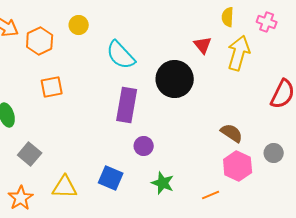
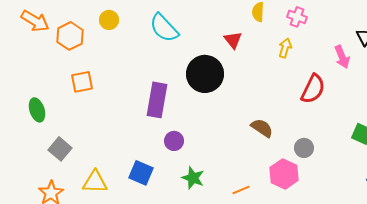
yellow arrow: (239, 53) -> (285, 48), moved, size x0.6
cyan semicircle: (121, 55) -> (164, 28), moved
pink hexagon: (238, 166) -> (284, 174), moved

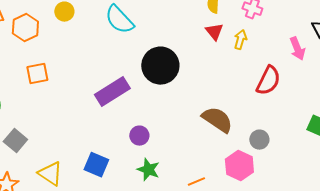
red triangle: (233, 40) -> (214, 32), moved
purple rectangle: (157, 100) -> (112, 92), turned 48
brown semicircle: (262, 128) -> (217, 120), size x1.4
purple circle: (174, 141) -> (139, 136), moved
yellow triangle: (95, 182) -> (50, 174), turned 32

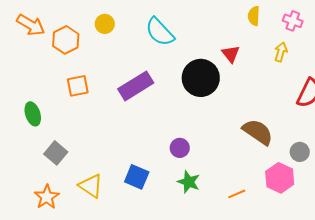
red triangle: (214, 32) -> (231, 54), moved
purple rectangle: (112, 92) -> (136, 86), moved

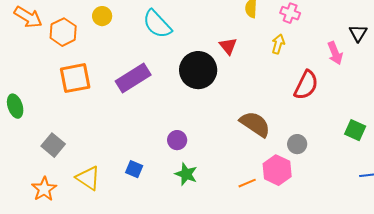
orange square: (78, 86) -> (75, 78), size x1.4
green ellipse: (33, 114) -> (15, 106), moved
blue square: (137, 177) -> (134, 169), size x0.7
orange line: (237, 194) -> (247, 183), moved

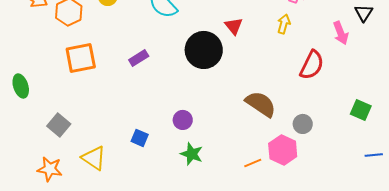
purple rectangle: (133, 78) -> (139, 58), size x0.6
blue square: (134, 169) -> (140, 138), moved
orange star: (44, 189) -> (50, 169), turned -30

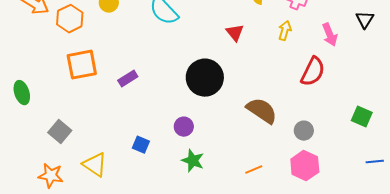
pink arrow: (341, 33) -> (330, 35), moved
black circle: (204, 50) -> (205, 78), moved
purple rectangle: (139, 58) -> (128, 79), moved
pink hexagon: (283, 150) -> (305, 166), moved

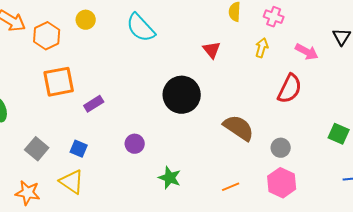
pink arrow: (330, 35) -> (307, 52), turned -40
purple rectangle: (128, 79) -> (94, 104), moved
purple circle: (184, 127) -> (135, 144), moved
blue square: (141, 145) -> (79, 149), moved

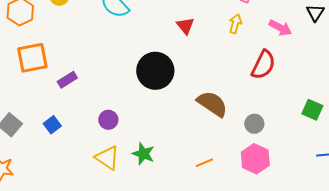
blue square: (79, 149) -> (52, 125), turned 30
yellow triangle: (72, 182) -> (107, 158), moved

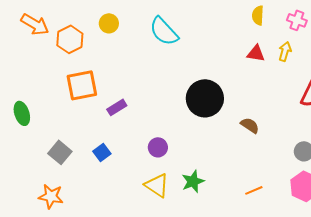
red triangle: (185, 26) -> (256, 53), moved, turned -42
brown semicircle: (212, 104) -> (250, 125), moved, size x0.6
green star: (143, 154) -> (193, 181), turned 30

